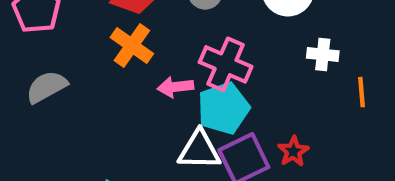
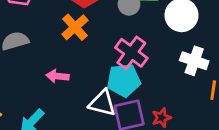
white cross: (323, 54) -> (194, 61), size x1.4
pink arrow: (175, 87) -> (57, 76), moved

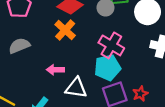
white triangle: (102, 103) -> (76, 88), moved

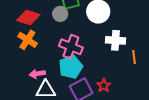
pink arrow: (55, 70) -> (37, 74), moved

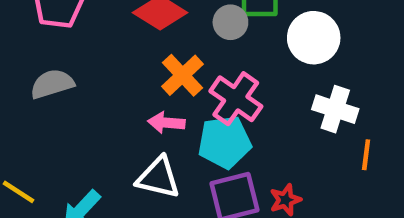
orange cross: (27, 40) -> (182, 75), moved
pink arrow: (37, 74) -> (166, 123), moved

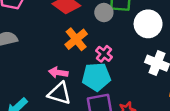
pink cross: (236, 99) -> (104, 54), size x0.6
pink arrow: (166, 123) -> (58, 73), moved

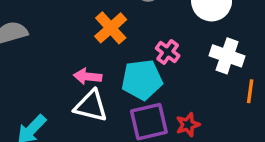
pink cross: (104, 54) -> (168, 52), moved

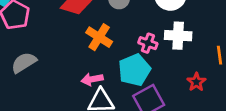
white cross: (227, 56) -> (178, 36), moved
red star: (188, 125) -> (196, 82), moved

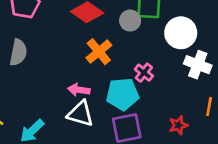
white cross: (178, 36) -> (198, 65), moved
gray semicircle: (24, 63) -> (18, 52), turned 115

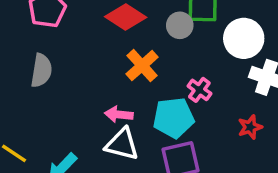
red star: (178, 125) -> (250, 127), moved

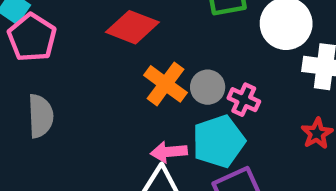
gray circle: (180, 25) -> (208, 87), moved
pink arrow: (119, 114) -> (169, 152), moved

